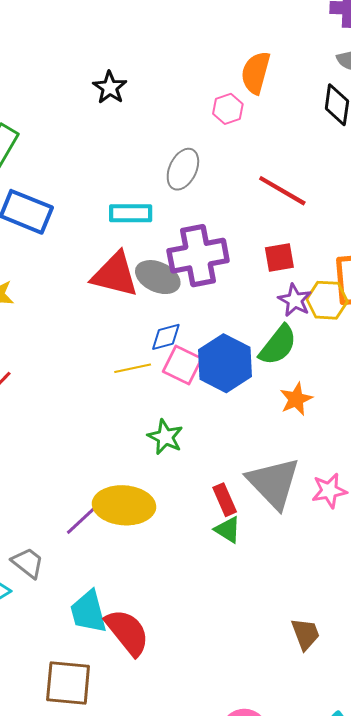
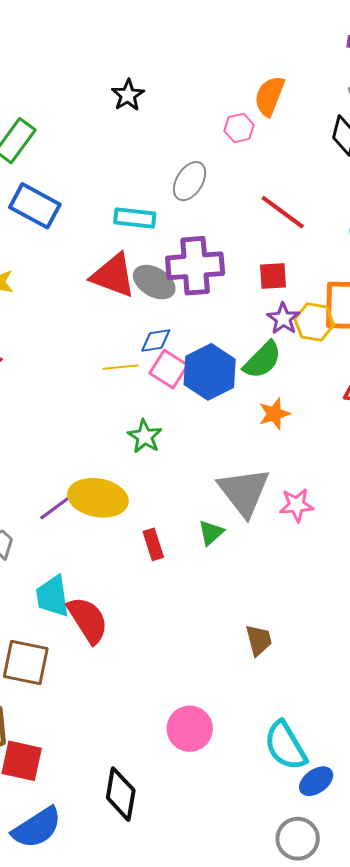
red rectangle: (225, 500) -> (153, 544), moved
green triangle: (228, 530) -> (211, 533), moved, turned 40

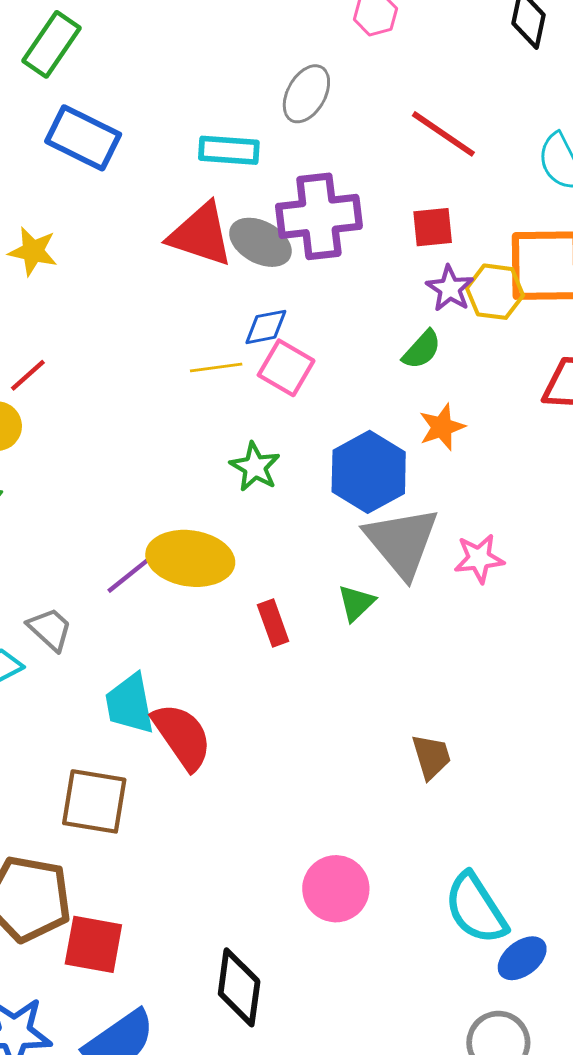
green semicircle: (262, 360) -> (422, 350), size x0.7
blue hexagon: (210, 372) -> (369, 472), moved

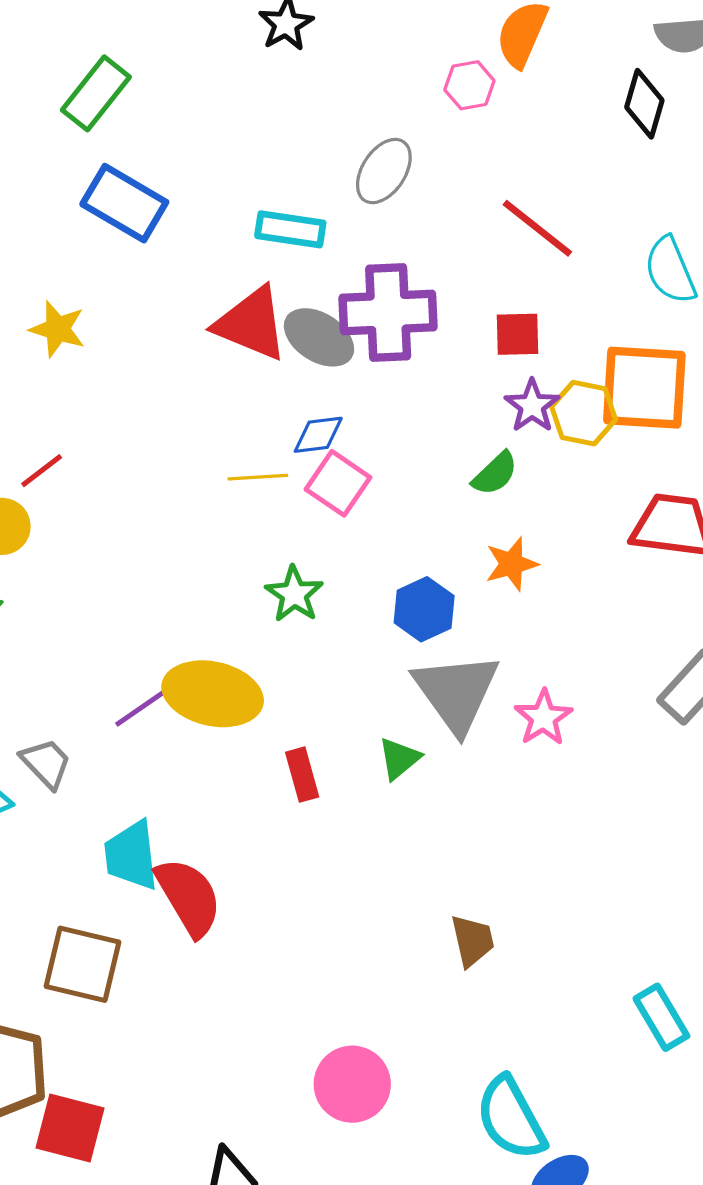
blue hexagon: (369, 472) -> (424, 609), size x0.7
pink star: (479, 558) -> (543, 718), turned -30

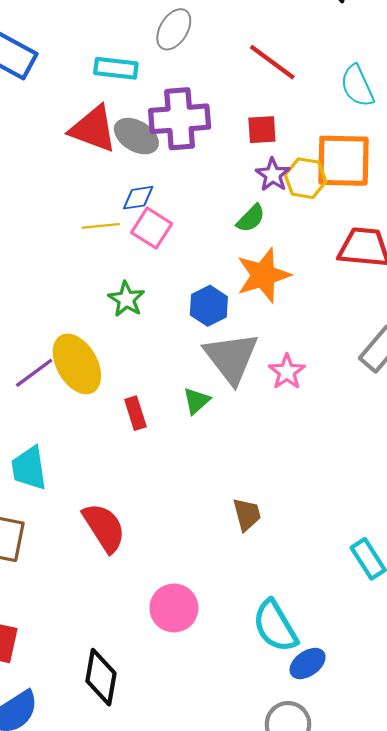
orange star: (512, 564) -> (263, 275), size x1.6
yellow ellipse: (213, 694) -> (77, 364), turned 50
red semicircle: (189, 897) -> (104, 528), moved

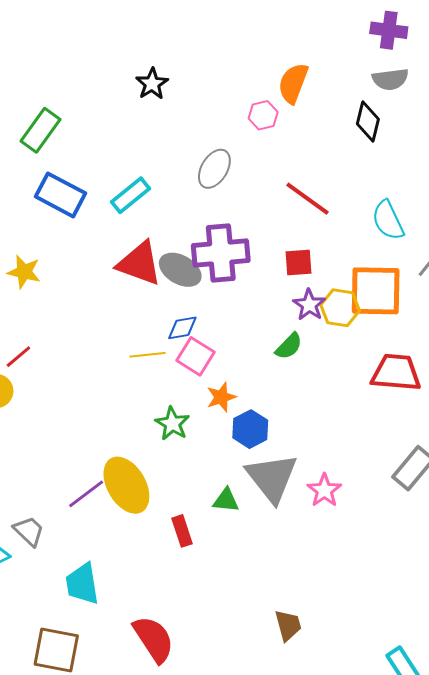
cyan rectangle: (116, 68) -> (131, 195), moved, turned -45
orange star: (263, 275) -> (221, 397), moved, size x0.6
green triangle: (196, 401) -> (226, 500), moved, turned 48

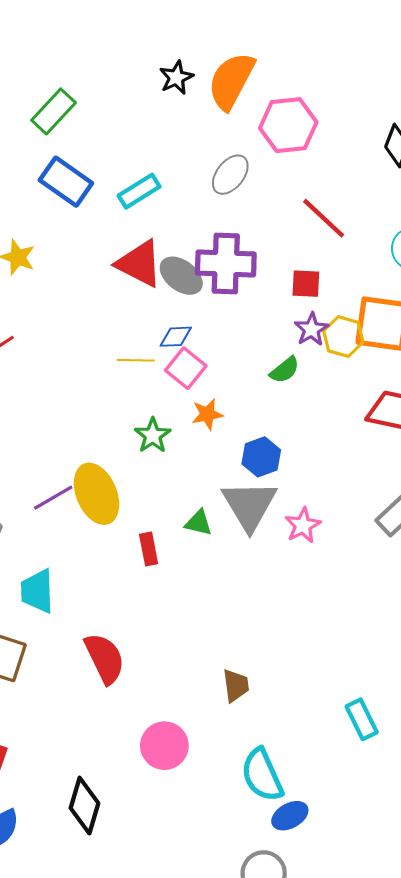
orange semicircle: (293, 83) -> (231, 81), moved, size x1.4
pink hexagon: (263, 115) -> (288, 125), size x1.8
blue hexagon: (250, 429) -> (261, 457), moved
brown trapezoid: (288, 625) -> (236, 685), moved

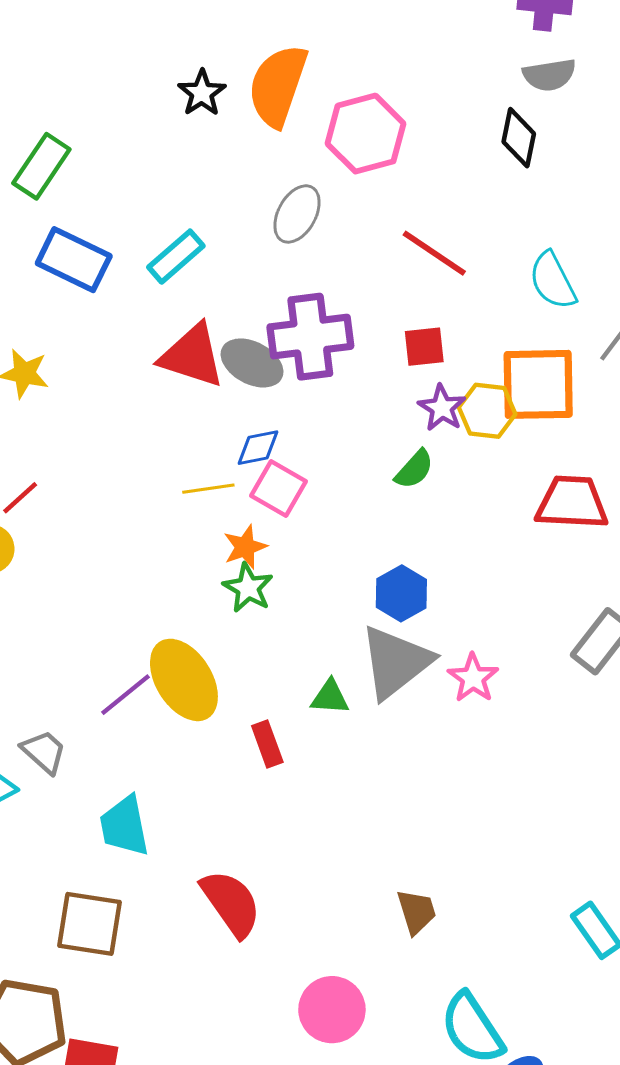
orange star: (207, 414) -> (245, 547), moved
gray triangle: (249, 505) -> (396, 662), turned 32

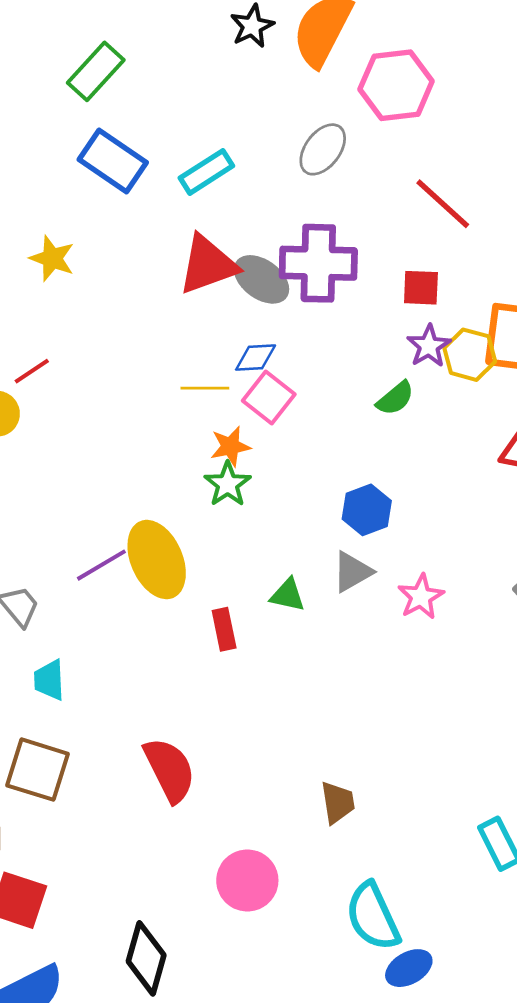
red triangle: (192, 356) -> (208, 265), turned -46
gray triangle: (396, 662) -> (352, 572), size x0.6
cyan trapezoid: (124, 826) -> (49, 680), moved, size x0.7

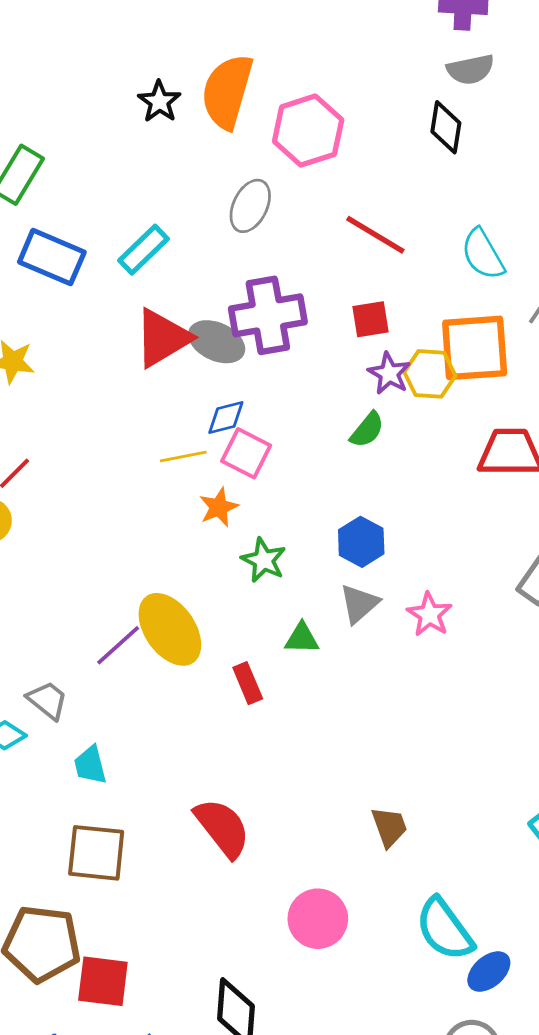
green star: (228, 484) -> (264, 560), moved

